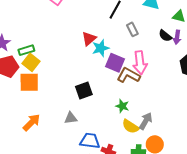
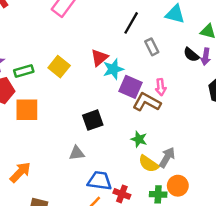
yellow square: (31, 62) -> (59, 67), moved
pink arrow: (140, 63) -> (161, 87), size x0.6
orange arrow: (32, 122) -> (20, 172), moved

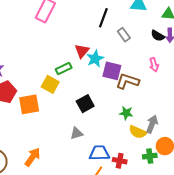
yellow square: (59, 67) -> (50, 84), moved
green rectangle: (24, 71) -> (64, 69), moved
pink arrow: (161, 87) -> (154, 65), moved

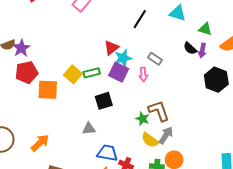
gray rectangle: (124, 35) -> (155, 59), moved, turned -32
pink arrow: (154, 65) -> (143, 74), moved
green rectangle: (64, 69) -> (92, 73), moved
purple square: (112, 71) -> (119, 72), moved
brown L-shape: (127, 81) -> (159, 111), moved, turned 40

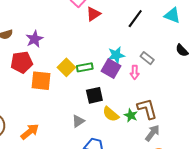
purple star: (21, 48) -> (34, 39), moved
red triangle: (111, 48) -> (93, 14), moved
gray triangle: (89, 129) -> (78, 121), turned -32
yellow semicircle: (150, 140) -> (111, 114), moved

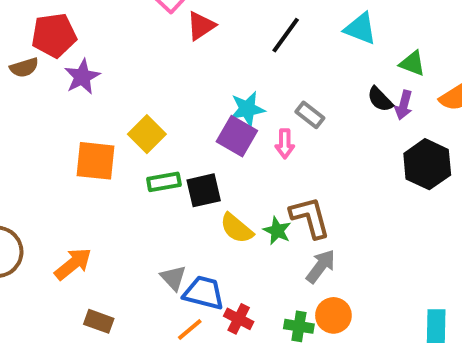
red pentagon: (22, 62) -> (54, 35), moved
green rectangle: (85, 67) -> (164, 182), moved
gray triangle: (78, 121) -> (173, 278), moved, turned -40

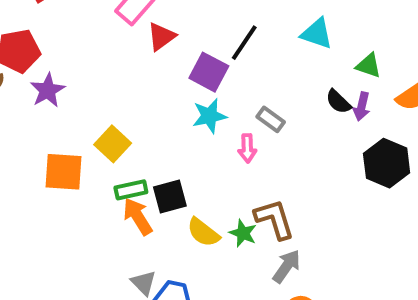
purple square: (237, 136) -> (209, 72), moved
orange arrow: (73, 264) -> (138, 216), moved, turned -81

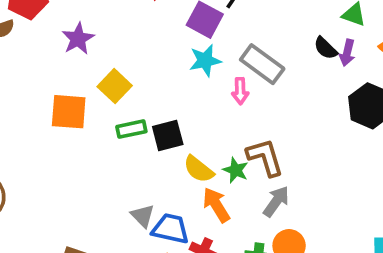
purple star: (48, 90) -> (78, 39), moved
gray rectangle: (271, 119) -> (262, 64), size x1.6
orange arrow: (138, 216) -> (216, 205), moved

